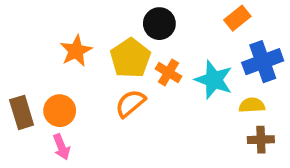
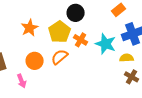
orange circle: (60, 111) -> (35, 61), moved
brown cross: (261, 140) -> (132, 77), turned 32

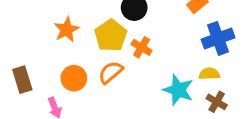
cyan star: (106, 44) -> (178, 90), moved

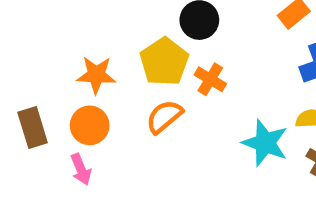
orange star: (66, 30) -> (96, 75), moved, turned 30
orange circle: (74, 78) -> (90, 125), moved

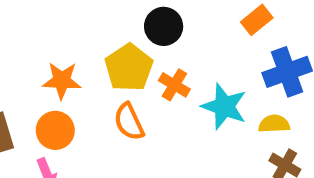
orange semicircle: (164, 117) -> (129, 122), turned -75
cyan star: (265, 143) -> (224, 107), moved

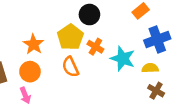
orange star: (62, 81) -> (34, 44), turned 30

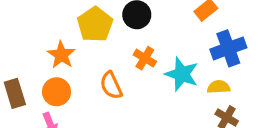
yellow pentagon: (70, 37) -> (95, 24), moved

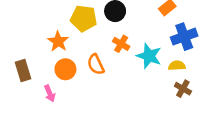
yellow pentagon: (95, 24) -> (84, 18), turned -30
orange circle: (57, 92) -> (65, 69), moved

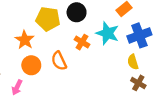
cyan star: (149, 56) -> (107, 33), moved
yellow semicircle: (177, 66) -> (133, 62), turned -104
pink arrow: (50, 93) -> (17, 87), turned 48

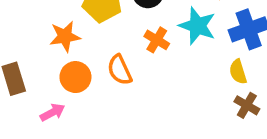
orange star: (25, 40) -> (65, 36), turned 30
pink arrow: (17, 87) -> (53, 112), turned -144

